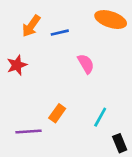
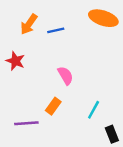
pink semicircle: (86, 64) -> (65, 76), moved
red star: (17, 65) -> (15, 61), turned -30

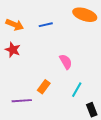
orange arrow: (29, 24) -> (15, 25), moved, turned -102
pink semicircle: (65, 76) -> (66, 62), moved

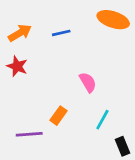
orange arrow: (15, 25) -> (20, 33), turned -54

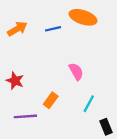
orange ellipse: (113, 20) -> (83, 17), moved
red star: (17, 66) -> (15, 81), moved

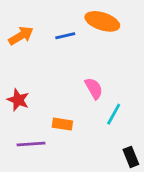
orange rectangle: (51, 100) -> (62, 124), turned 63
cyan line: (89, 104) -> (114, 114), moved

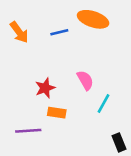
orange arrow: (21, 36) -> (19, 32), turned 85
red star: (18, 100) -> (45, 88), moved, turned 30

